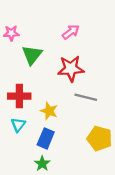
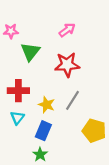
gray line: (86, 97) -> (73, 100), moved, turned -72

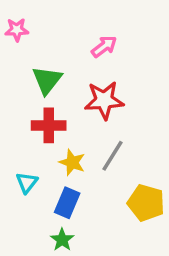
pink star: (11, 31) -> (17, 30), moved
red cross: (18, 91) -> (49, 125), moved

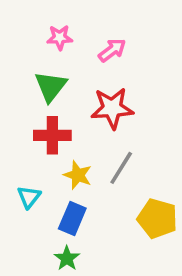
pink star: (17, 30) -> (60, 38), moved

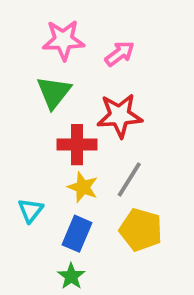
pink star: (60, 38) -> (63, 40), size x1.5
red cross: (52, 135) -> (77, 145), moved
yellow pentagon: (157, 219) -> (141, 230), moved

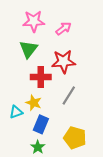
yellow star: (83, 187) -> (34, 103), moved
cyan triangle: (31, 210) -> (16, 112), turned 32
yellow pentagon: (141, 230) -> (75, 138), moved

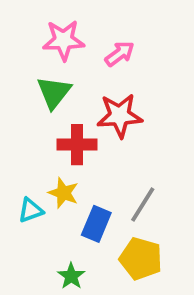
gray line: (69, 96) -> (143, 205), moved
blue rectangle: (41, 124) -> (96, 224), moved

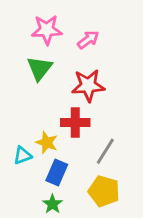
red cross: (77, 145) -> (75, 123), moved
blue rectangle: (96, 224) -> (57, 173), moved

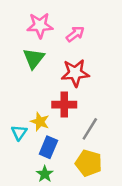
cyan triangle: (22, 155) -> (19, 133), turned -35

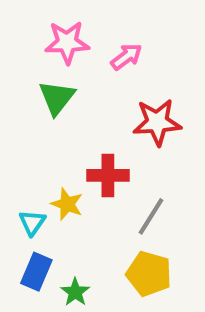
red star: (75, 73) -> (157, 122), moved
blue rectangle: (48, 147) -> (36, 272), moved

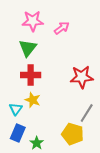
red star: (157, 122) -> (82, 77), moved
red cross: (108, 175) -> (31, 75), moved
gray line: (151, 216) -> (87, 113), moved

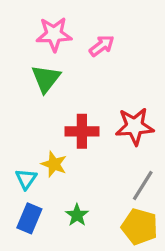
red cross: (31, 75) -> (82, 131), moved
yellow pentagon: (73, 134) -> (140, 227), moved
green star: (37, 143) -> (77, 215), moved

